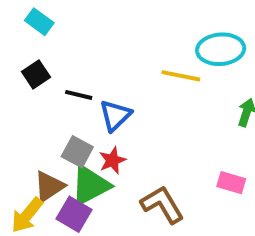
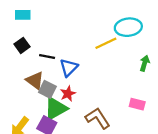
cyan rectangle: (39, 22) -> (23, 15), turned -35
yellow line: (181, 76) -> (106, 43), turned -35
brown triangle: (49, 186) -> (35, 80), moved, turned -48

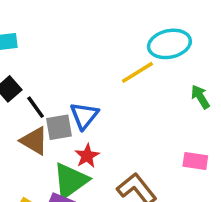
black line: (47, 56) -> (36, 107), moved, turned 49
green arrow: (145, 63) -> (200, 97), turned -42
gray square: (47, 89) -> (59, 127), moved, turned -30

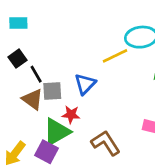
blue triangle: (84, 116) -> (85, 84), moved
red star: (87, 156) -> (71, 115), turned 30

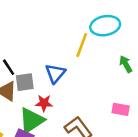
yellow line: (115, 56) -> (82, 45), turned -40

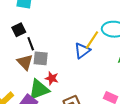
blue triangle: (55, 73) -> (82, 51), moved

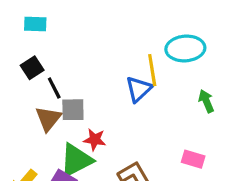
yellow line: (92, 40) -> (152, 70), turned -36
brown triangle: (25, 62) -> (48, 119), turned 30

